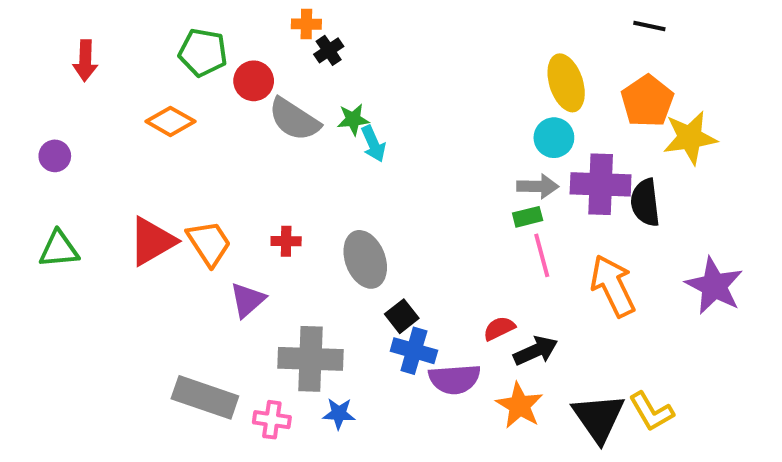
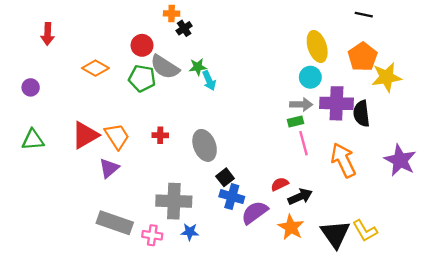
green pentagon: (203, 52) -> (142, 78), moved
purple triangle: (248, 300) -> (109, 168), moved
purple semicircle: (455, 379) -> (255, 213), turned 148

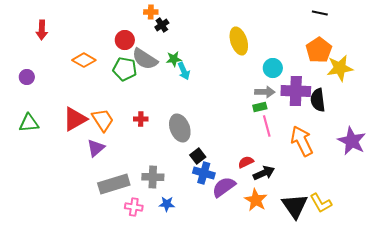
yellow ellipse: (317, 46) -> (239, 41), moved
gray cross: (174, 201) -> (153, 177), size x0.7
gray rectangle: (115, 223) -> (114, 184), moved, turned -36

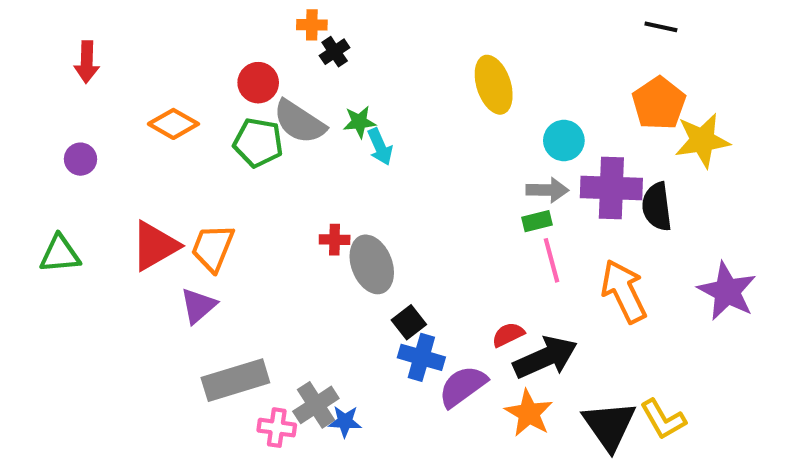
purple circle: (27, 77) -> (81, 159), moved
red cross: (141, 119) -> (335, 240), moved
orange trapezoid: (103, 120) -> (213, 248), turned -125
black arrow: (264, 173) -> (545, 357), size x1.4
gray cross: (153, 177) -> (316, 405), moved, turned -35

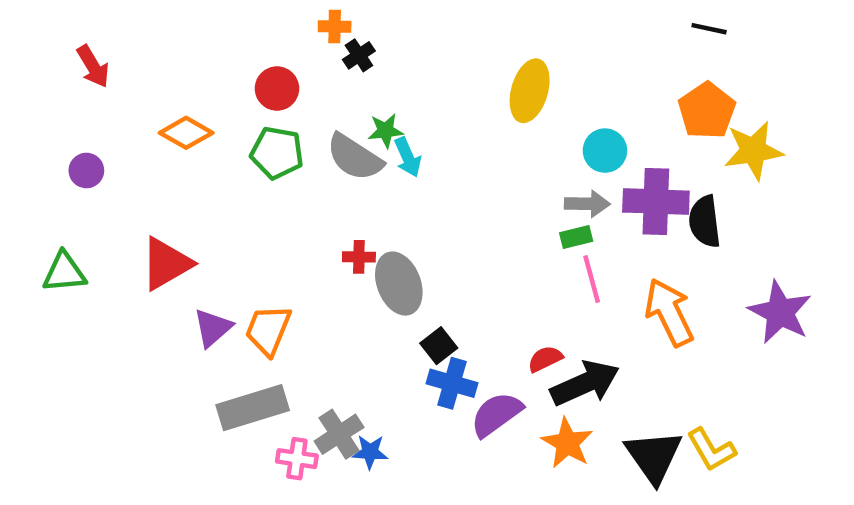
red arrow: (87, 62) -> (93, 66), turned -33
yellow ellipse: (494, 85) -> (530, 91), turned 34
gray semicircle: (299, 122) -> (355, 157), moved
orange trapezoid: (213, 248) -> (268, 330), moved

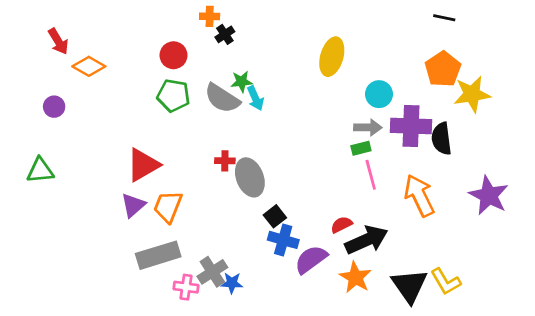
orange diamond: (186, 133) -> (89, 66), moved
red triangle: (166, 264) -> (143, 165), moved

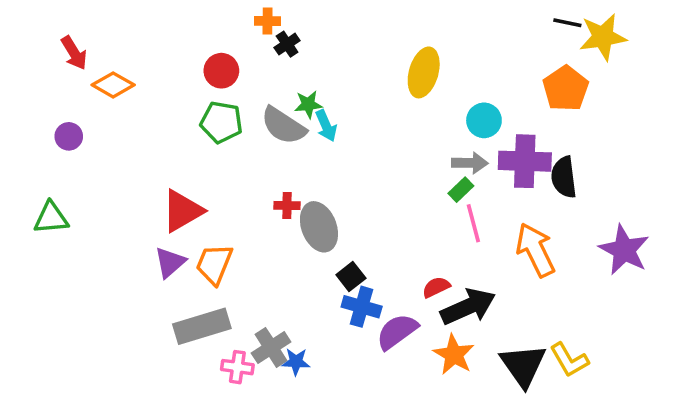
yellow star: (472, 94) -> (603, 37), moved
green rectangle: (361, 148) -> (461, 190), turned -30

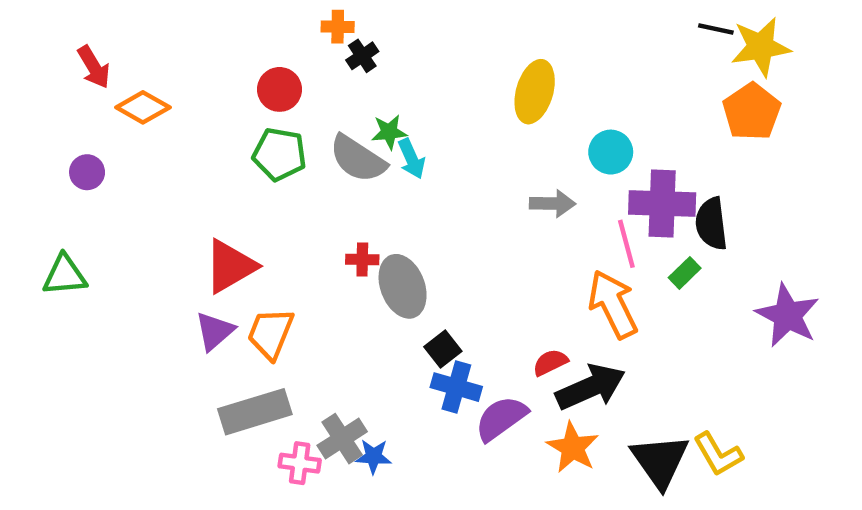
orange pentagon: (566, 88) -> (752, 112), moved
gray arrow: (470, 163) -> (553, 204), moved
green rectangle: (461, 190) -> (685, 273), moved
pink line: (473, 223) -> (626, 244), moved
orange arrow: (535, 250) -> (613, 304), moved

